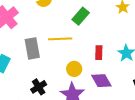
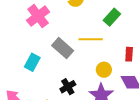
gray rectangle: (32, 48) -> (63, 48), turned -40

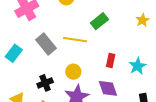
yellow circle: (104, 70) -> (73, 72), moved

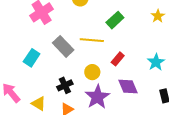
red rectangle: (111, 60) -> (118, 59), moved, turned 32

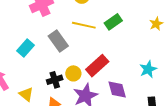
yellow line: (92, 40) -> (84, 25), moved
red rectangle: (118, 59) -> (97, 66), moved, size x1.6
yellow circle: (92, 72) -> (73, 73), moved

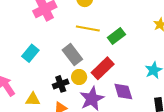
green rectangle: (113, 22) -> (116, 36), moved
gray rectangle: (58, 41) -> (72, 55), moved
yellow triangle: (26, 94) -> (33, 99), turned -35

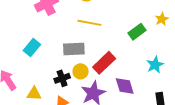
green rectangle: (116, 36) -> (137, 32), moved
gray rectangle: (72, 55) -> (74, 49), turned -55

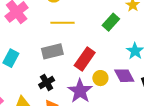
yellow circle: (81, 71) -> (100, 78), moved
purple diamond: (125, 86) -> (124, 76), moved

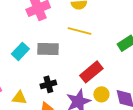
gray rectangle: (52, 51) -> (48, 49), moved

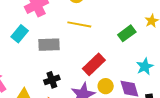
cyan rectangle: (20, 51) -> (20, 34), moved

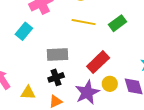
green rectangle: (127, 33) -> (118, 23), moved
gray rectangle: (49, 45) -> (57, 54), moved

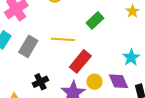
yellow line: (84, 22) -> (63, 39), moved
gray rectangle: (57, 54) -> (28, 46), moved, turned -50

